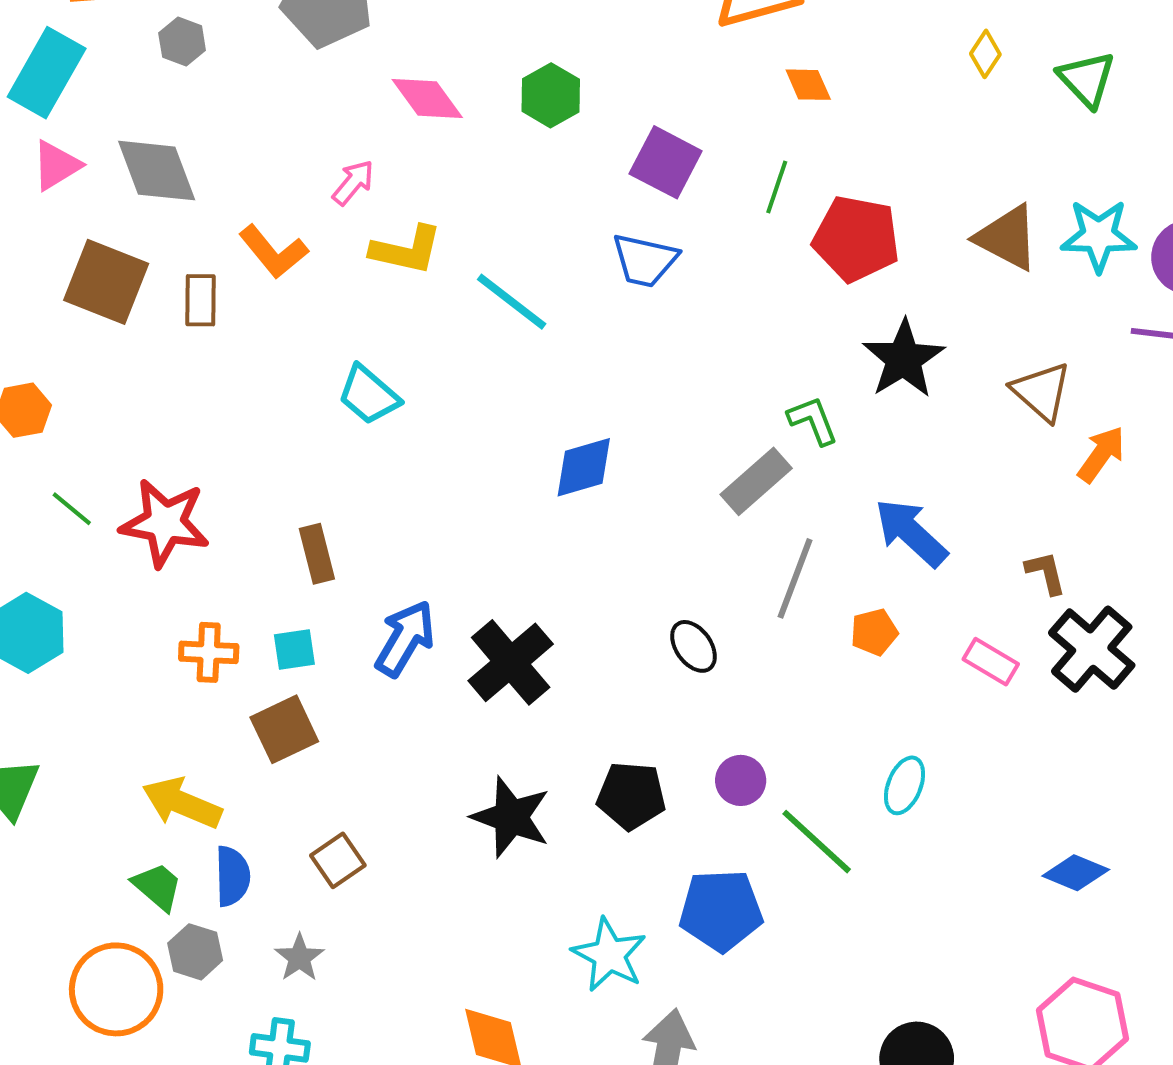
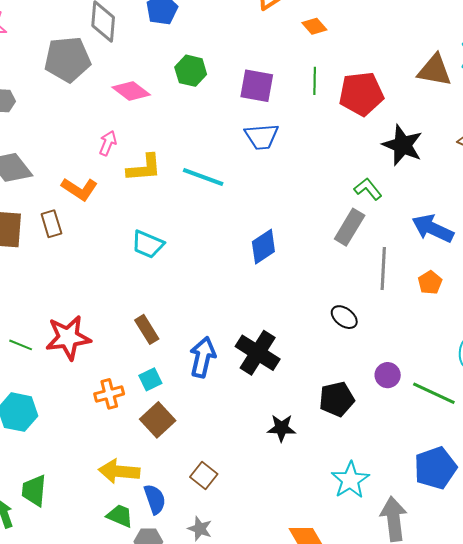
black star: (511, 817) -> (281, 428), size x0.7
blue pentagon: (721, 910) -> (435, 468), moved
cyan star: (609, 955) -> (350, 480), turned 30

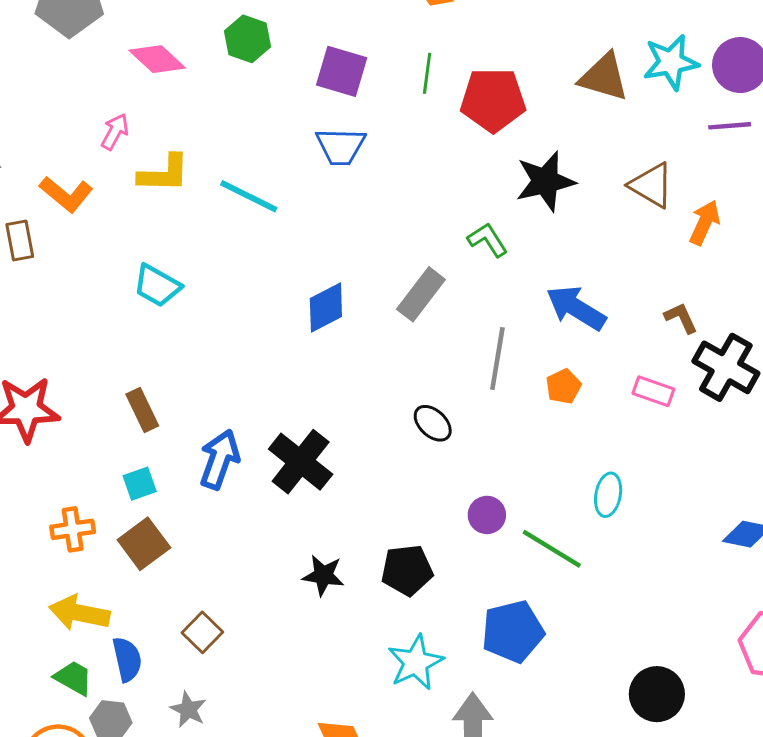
black star: (403, 145) -> (545, 181), turned 30
gray rectangle: (350, 227) -> (421, 294), moved
orange cross: (109, 394) -> (73, 529), moved
black pentagon: (337, 399) -> (407, 570), moved
blue pentagon: (435, 468) -> (513, 631), moved

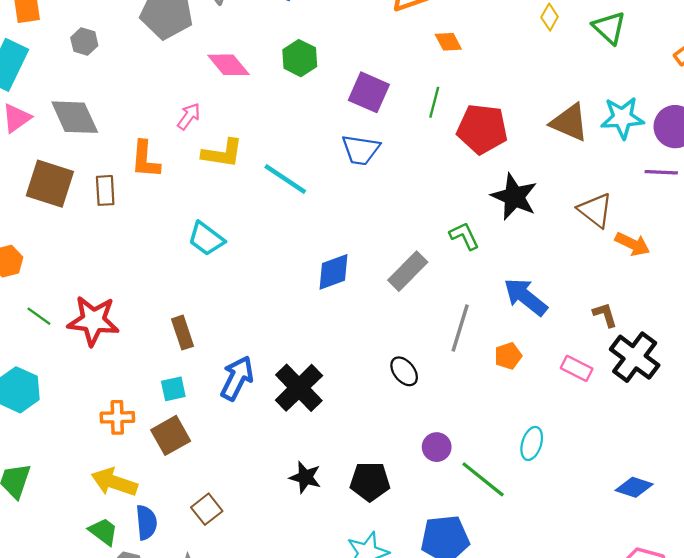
black star: (545, 181) -> (514, 197), turned 30
orange L-shape: (66, 194) -> (145, 160), turned 48
orange arrow: (705, 223) -> (632, 244), turned 84

